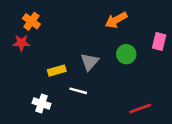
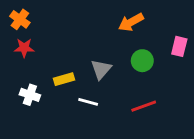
orange cross: (31, 21) -> (20, 19), moved
white cross: (42, 103) -> (30, 95), moved
red line: (140, 109) -> (144, 106), moved

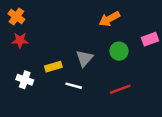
pink rectangle: (179, 46) -> (150, 39), turned 56

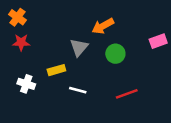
orange arrow: (109, 19) -> (103, 26), moved
green circle: (119, 51) -> (115, 54), moved
gray triangle: (84, 58) -> (79, 47), moved

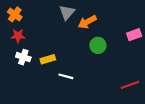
gray triangle: (79, 47) -> (67, 12), moved
white cross: (26, 84) -> (23, 57), moved
red line: (127, 94) -> (130, 85), moved

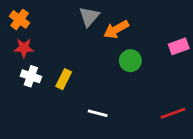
yellow rectangle: (48, 59) -> (64, 79), turned -48
white line: (66, 76) -> (98, 113), moved

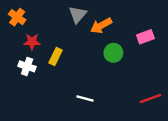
pink rectangle: (179, 46) -> (145, 37), moved
red star: (24, 48) -> (32, 42), moved
yellow rectangle: (64, 79) -> (55, 57), moved

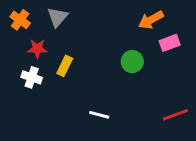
gray triangle: (78, 15) -> (57, 17), moved
orange arrow: (101, 26) -> (151, 20), moved

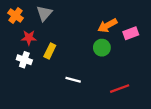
orange arrow: (151, 20) -> (107, 25), moved
white line: (99, 115) -> (73, 80), moved
red line: (175, 115) -> (120, 89), moved

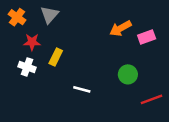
green circle: (102, 48) -> (128, 74), moved
red line: (120, 89) -> (152, 99), moved

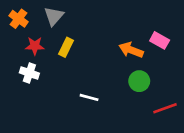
orange arrow: (120, 28) -> (131, 50), moved, turned 50
pink rectangle: (147, 37) -> (160, 40), turned 49
yellow rectangle: (56, 57) -> (66, 47), moved

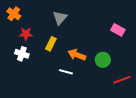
gray triangle: (54, 16) -> (60, 18), moved
yellow rectangle: (66, 47) -> (51, 44), moved
orange arrow: (131, 50) -> (77, 55), moved

